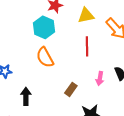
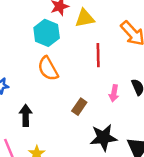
yellow triangle: (86, 15) -> (85, 18), moved

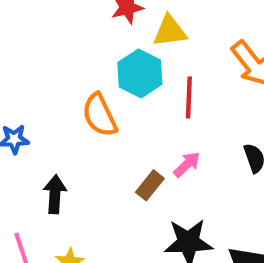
cyan hexagon: (47, 33) -> (140, 73), moved
pink arrow: (114, 93) -> (187, 164), moved, turned -147

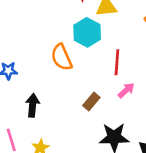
red line: (189, 97) -> (117, 62), moved
pink arrow: (187, 164) -> (126, 90), moved

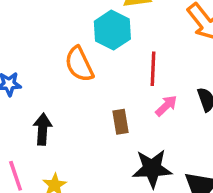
brown rectangle: (91, 102) -> (120, 122), turned -48

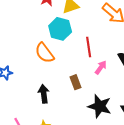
black arrow: (42, 129) -> (44, 94), moved
black star: (152, 169) -> (100, 106), turned 30

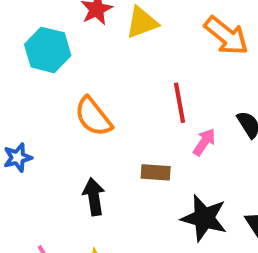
cyan hexagon: (60, 29) -> (48, 50), moved
brown rectangle: (76, 82) -> (156, 172), turned -64

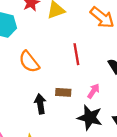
pink arrow: (204, 142) -> (93, 91), moved
black arrow: (94, 197) -> (40, 104), moved

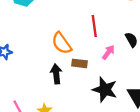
orange semicircle: (29, 62) -> (62, 43), moved
pink arrow: (93, 91) -> (108, 52), moved

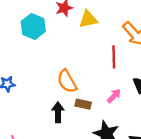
red line: (94, 26) -> (114, 57), moved

